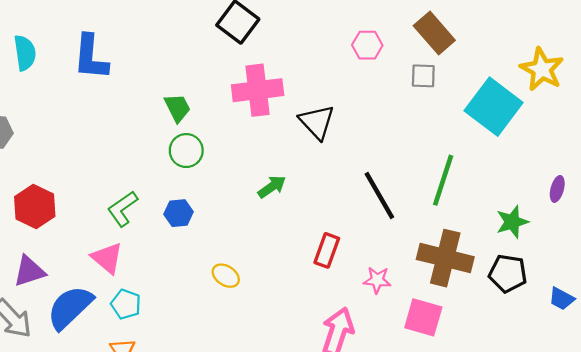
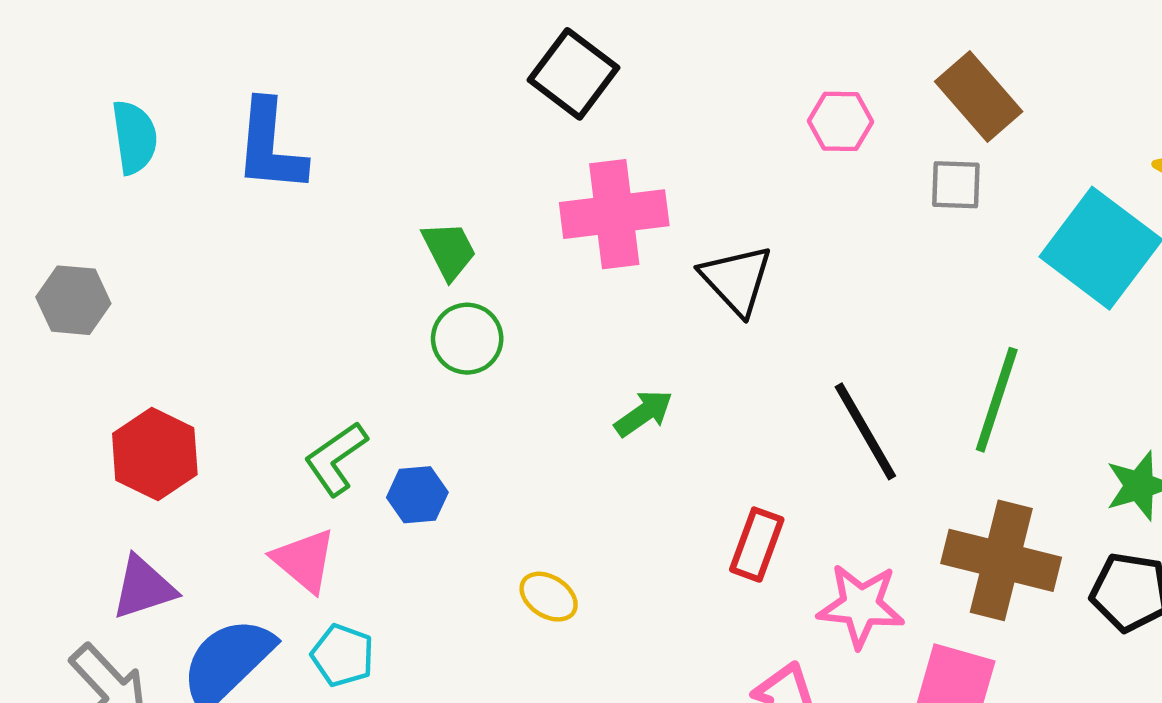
blue hexagon: (179, 213) -> (417, 495), moved
pink star: (377, 280) -> (861, 606), size x1.5

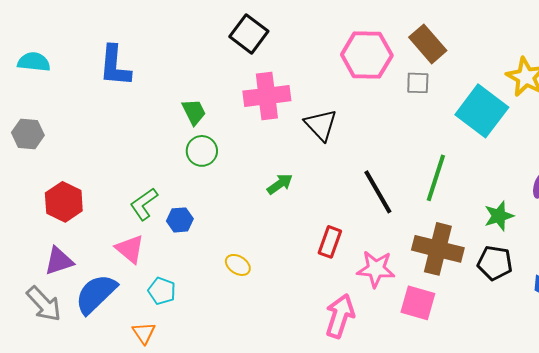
pink hexagon: (841, 121) -> (367, 55), size x1.8
cyan semicircle: (134, 137) -> (34, 62), moved, turned -76
cyan pentagon: (343, 655) -> (162, 291), moved

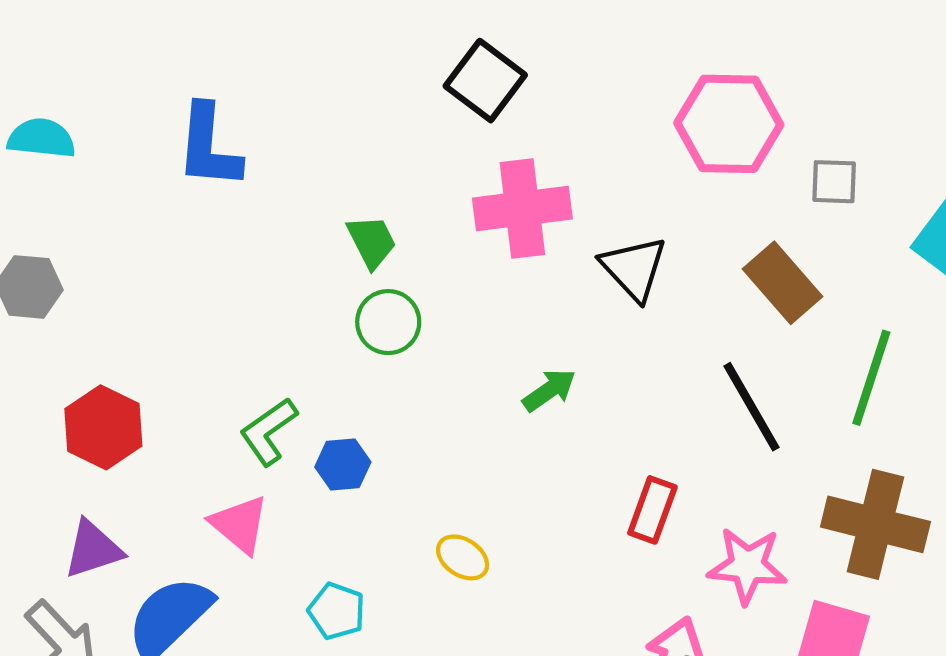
brown rectangle: (428, 44) -> (783, 283), moved
cyan pentagon: (162, 291) -> (337, 611), moved

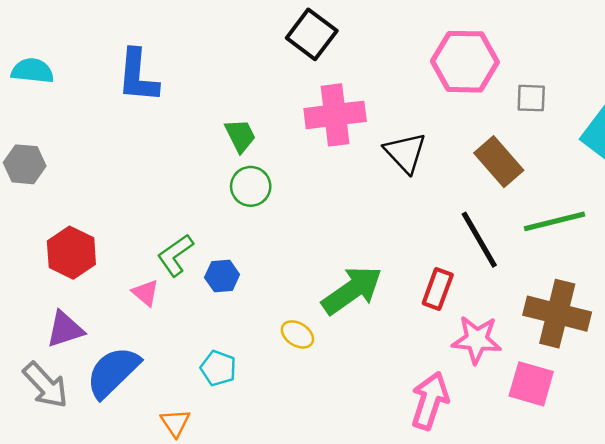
green line: (871, 378) -> (555, 221), turned 58
green arrow: (549, 390) -> (352, 290), moved, size x1.8
red rectangle: (652, 510) -> (438, 289), moved
pink triangle: (240, 524) -> (145, 293), moved, size x0.7

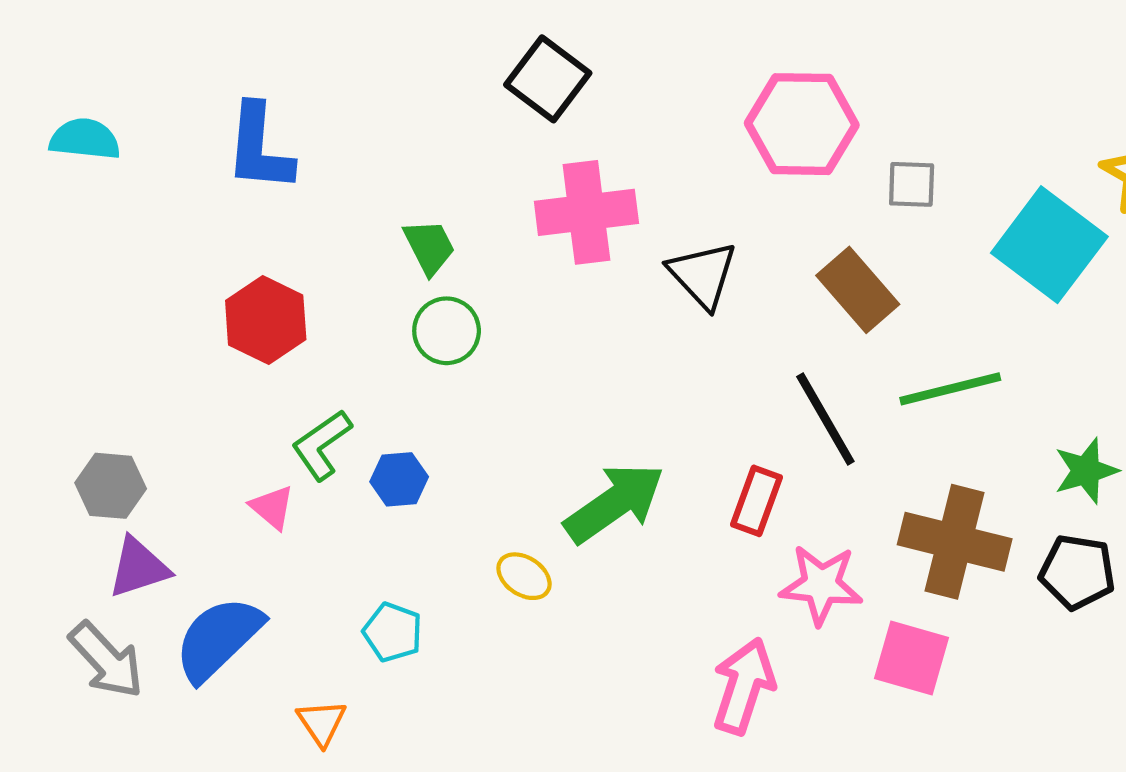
gray hexagon: (25, 164) -> (111, 486), moved
red hexagon: (71, 253) -> (266, 320), moved

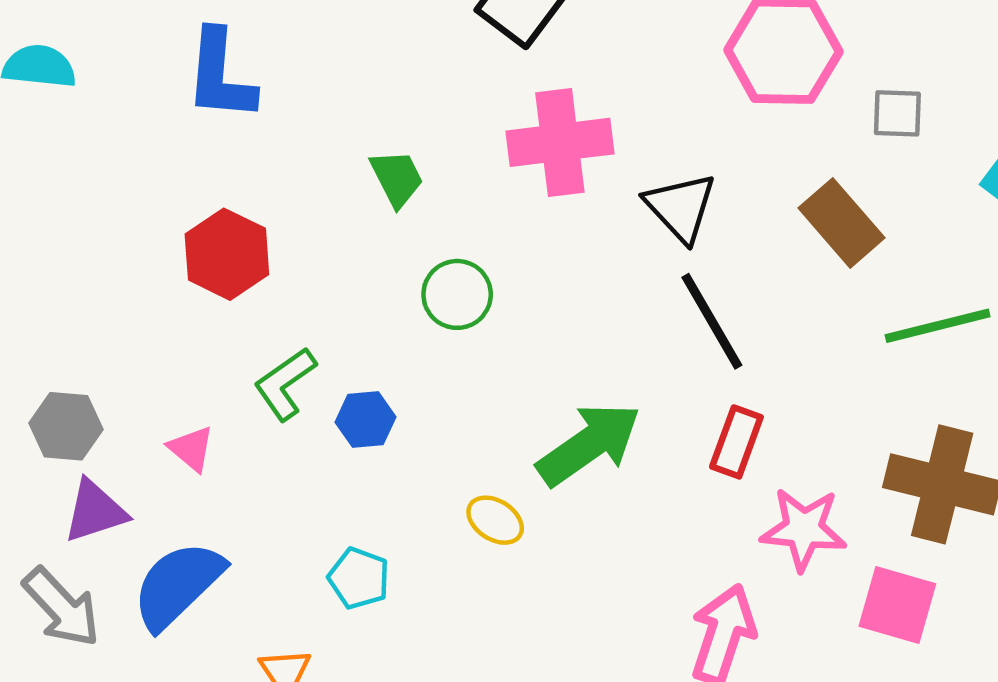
green circle: (447, 331) -> (457, 294), moved
black line: (825, 419) -> (712, 321), moved
pink triangle: (272, 507) -> (191, 449), moved

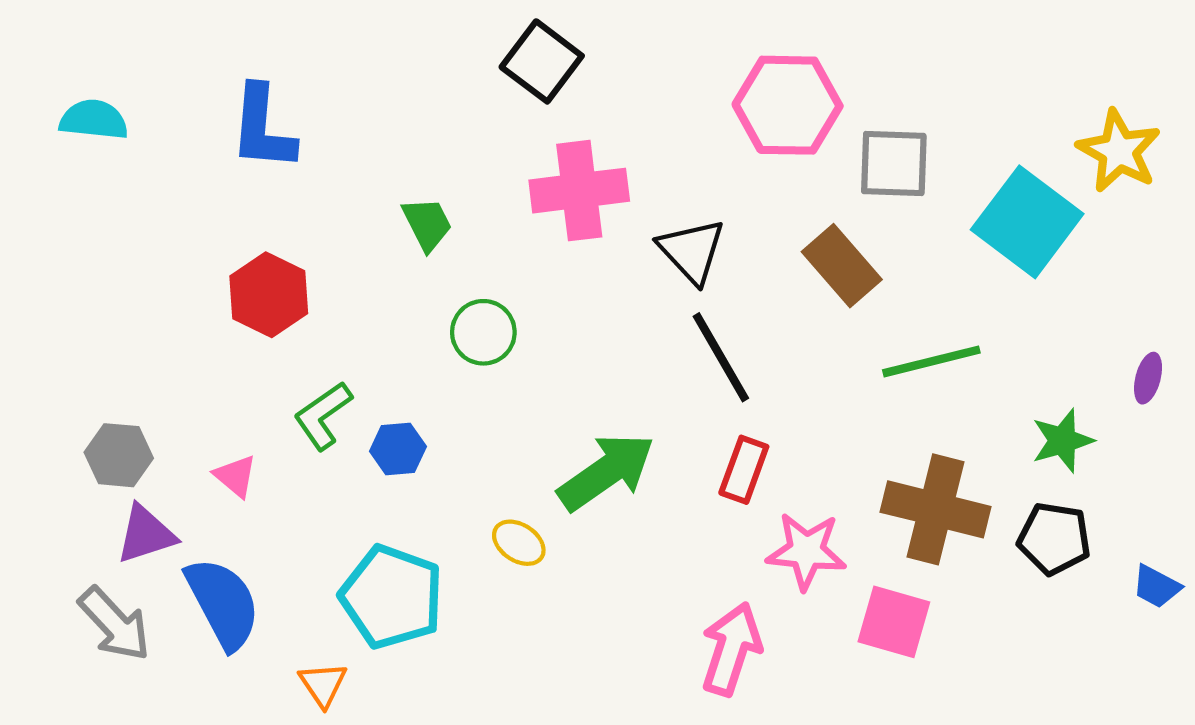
gray square: (897, 113) -> (894, 164), size x1.5
cyan pentagon: (359, 578) -> (392, 597), size x1.8
blue semicircle: (178, 585) -> (223, 603), turned 106

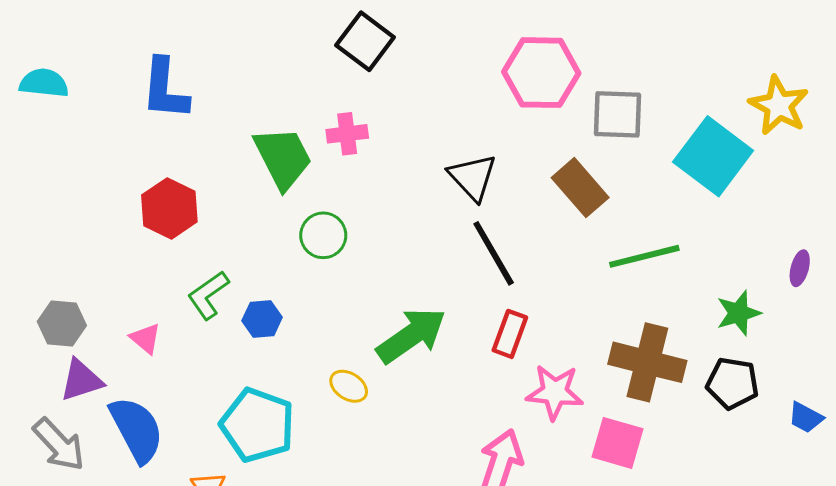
pink cross: (579, 191) -> (347, 134), moved, size x0.6
green trapezoid: (427, 224) -> (283, 158), size x1.6

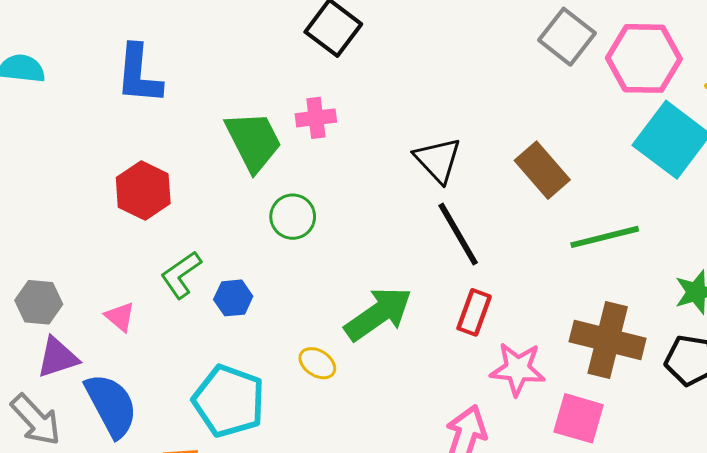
pink hexagon: (541, 73) -> (644, 58), moved
gray square: (617, 114) -> (567, 37), moved, turned 36

